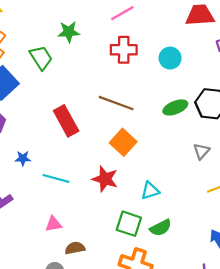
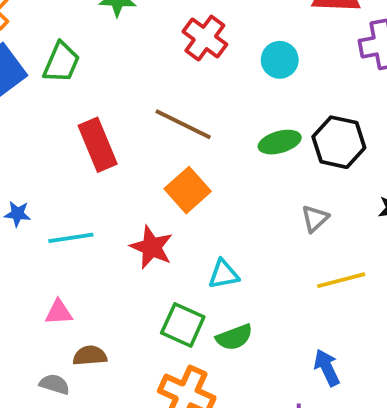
red cross: (124, 50) -> (205, 38), turned 30
green trapezoid: (41, 58) -> (61, 62), moved, turned 50
blue star: (23, 158) -> (17, 214), moved
cyan line: (56, 178) -> (71, 238), turned -30

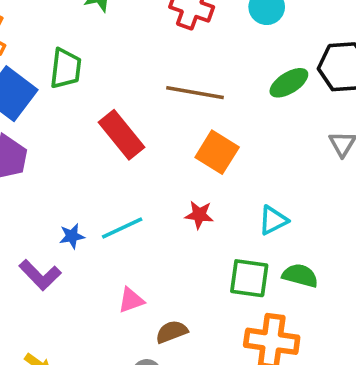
blue star: (17, 214) -> (72, 236), moved
red star: (152, 247) -> (199, 215), size x0.7
green semicircle: (234, 337) -> (300, 275), turned -128

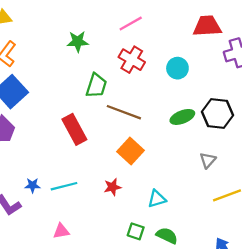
green trapezoid: (66, 68) -> (96, 86), moved
red star: (199, 215) -> (112, 187), turned -30
green square: (249, 278) -> (136, 231), size x0.7

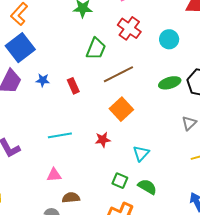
brown line: (124, 112) -> (118, 74), turned -52
red rectangle: (74, 129) -> (73, 86), size x0.6
blue star: (32, 185) -> (43, 80), moved
cyan triangle: (157, 199) -> (141, 153), turned -36

